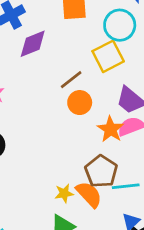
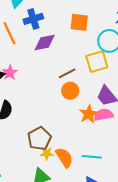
brown pentagon: (101, 171) -> (39, 138), moved

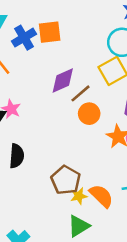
orange square: (79, 22) -> (50, 32), moved
purple diamond: (45, 42) -> (63, 81), moved

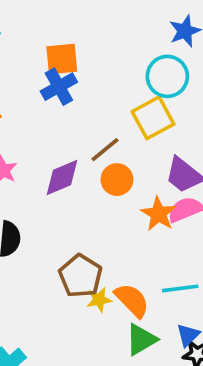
blue cross: (24, 38) -> (59, 87), moved
purple diamond: (63, 81) -> (62, 177), moved
green triangle: (79, 226) -> (141, 339), moved

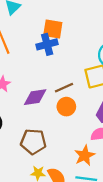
orange star: (158, 214) -> (85, 155), moved
brown pentagon: (80, 276) -> (33, 142), moved, turned 30

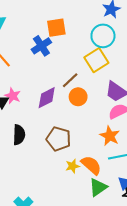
orange square: (53, 29) -> (56, 28), moved
brown pentagon: (33, 142) -> (59, 139), turned 30

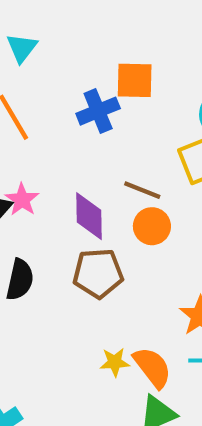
brown line: (70, 80) -> (142, 190), turned 54
purple diamond: (47, 98) -> (89, 216), turned -75
brown pentagon: (59, 139) -> (98, 273), moved, turned -30

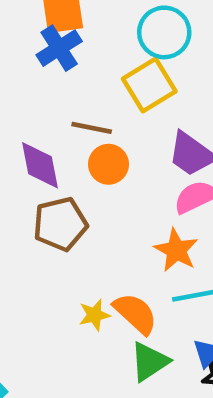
blue cross: (98, 111) -> (59, 48), moved

